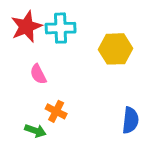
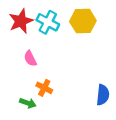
cyan cross: (61, 28) -> (48, 22), turned 30
yellow hexagon: (116, 49) -> (83, 21), moved

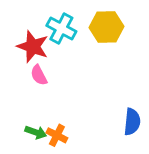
red star: (21, 21) -> (33, 47), moved, turned -30
orange cross: (44, 88) -> (57, 135), moved

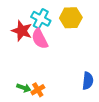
pink semicircle: (39, 75) -> (40, 39), moved, size x1.5
orange cross: (57, 135) -> (38, 90), turned 32

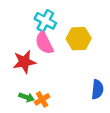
yellow hexagon: (71, 18) -> (79, 39), moved
red star: (22, 31) -> (24, 62), moved, turned -30

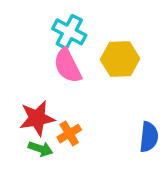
red star: (24, 62) -> (37, 118), moved
orange cross: (42, 99) -> (69, 134), moved

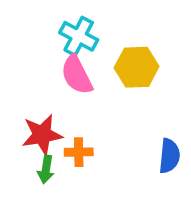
orange cross: (69, 134) -> (79, 152), turned 30
green arrow: (40, 149) -> (46, 169), turned 80

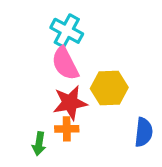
yellow hexagon: (137, 67) -> (109, 88), moved
red star: (42, 135) -> (70, 103), moved

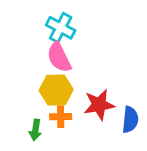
yellow hexagon: (109, 88) -> (56, 90), moved
red star: (70, 103) -> (99, 105), moved

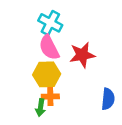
red star: (99, 105) -> (82, 55), moved
green arrow: (35, 130) -> (40, 108), moved

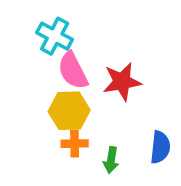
cyan cross: (50, 23) -> (55, 36), moved
green arrow: (40, 108) -> (111, 160), moved

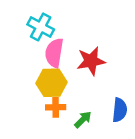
pink semicircle: (73, 71) -> (54, 53), turned 36
green arrow: (111, 160) -> (83, 120), turned -144

